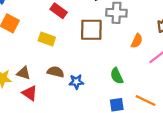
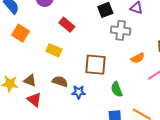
brown square: (91, 30) -> (95, 65), moved
orange semicircle: (137, 41) -> (138, 58), turned 32

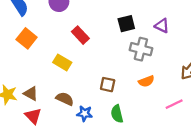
orange semicircle: (138, 58) -> (146, 81), moved
brown square: (95, 65) -> (108, 85), size x0.6
green semicircle: (117, 89) -> (117, 114), moved

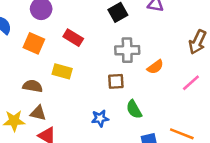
orange square: (27, 38) -> (34, 43), moved
gray cross: (141, 49) -> (127, 50), moved
brown semicircle: (65, 99) -> (33, 86), moved

